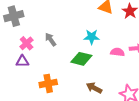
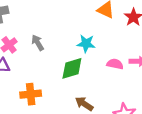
green diamond: (81, 59) -> (72, 68), turned -35

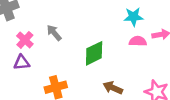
cyan star: (86, 44) -> (133, 17), moved

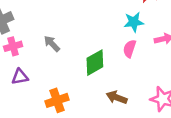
pink cross: (25, 40) -> (13, 46), moved, turned 35
pink semicircle: (138, 41) -> (130, 49), moved, turned -70

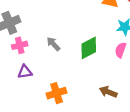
green diamond: (95, 63) -> (89, 48), moved

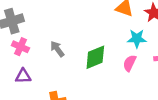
pink cross: (20, 45) -> (20, 47), turned 32

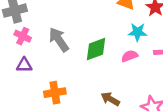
gray arrow: (57, 49) -> (59, 40), size x1.5
pink semicircle: (130, 63) -> (130, 56), turned 42

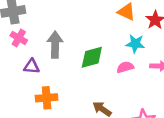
gray arrow: (59, 40) -> (55, 44), turned 30
purple triangle: (24, 65) -> (32, 67), moved

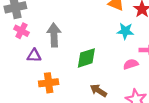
green diamond: (92, 57) -> (86, 58), moved
pink semicircle: (125, 67) -> (131, 64), moved

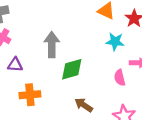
gray arrow: (54, 35) -> (52, 45), moved
pink semicircle: (131, 64) -> (120, 78), turned -88

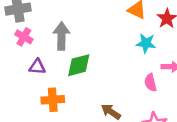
gray arrow: (52, 45) -> (61, 36), moved
green diamond: (72, 69) -> (79, 65), moved

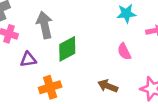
pink semicircle: (150, 83) -> (124, 52), moved

